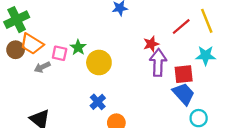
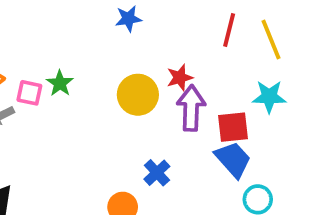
red line: (181, 27) -> (229, 30), moved, turned -36
yellow circle: (99, 62) -> (138, 95), moved
blue cross: (98, 102) -> (157, 173), moved

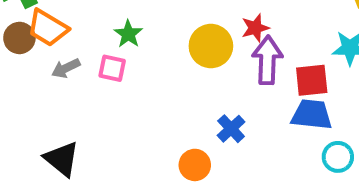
pink square: (29, 93) -> (112, 68), moved
blue trapezoid: (233, 159) -> (312, 115), turned -42

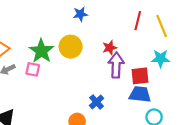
green star: (128, 34) -> (41, 51), size x1.6
yellow circle: (211, 46) -> (71, 47), moved

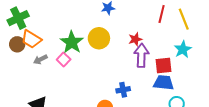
cyan star: (161, 59) -> (183, 49), turned -30
pink square: (33, 69) -> (64, 59), turned 32
blue cross: (97, 102) -> (123, 90), turned 32

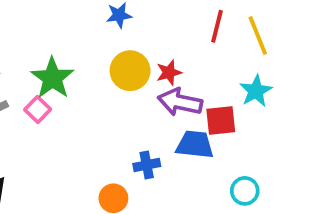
yellow circle: (99, 38) -> (130, 71), moved
purple arrow: (141, 55) -> (180, 102), turned -80
blue trapezoid: (164, 83) -> (195, 145), moved

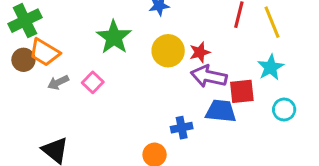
green star: (52, 78) -> (114, 37), moved
cyan circle: (245, 191) -> (284, 109), moved

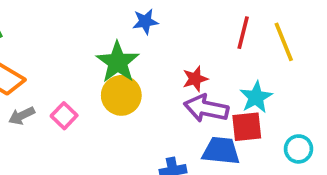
green star: (114, 37) -> (118, 62), moved
yellow circle: (168, 51) -> (121, 95), moved
cyan star: (271, 67) -> (256, 97), moved

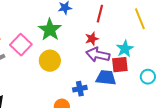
red line: (243, 33) -> (100, 14), moved
yellow circle: (121, 95) -> (50, 61), moved
pink square: (64, 116) -> (21, 45), moved, size x1.5

